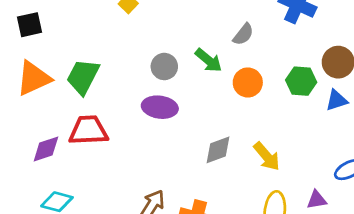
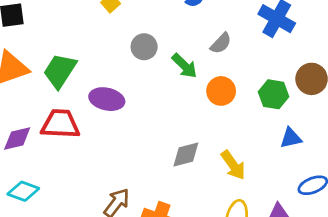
gray circle: (164, 67) -> (144, 47), moved
blue triangle: (337, 100) -> (291, 138), moved
purple ellipse: (160, 107) -> (107, 99), moved

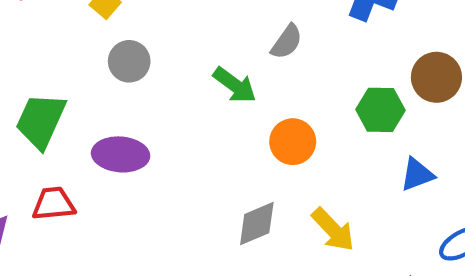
gray circle: (144, 47) -> (129, 61), moved
orange circle: (221, 91) -> (293, 142), moved
red trapezoid: (60, 124) -> (54, 204), size x0.7

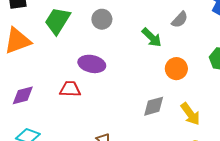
green trapezoid: (41, 121) -> (57, 21), moved
red trapezoid: (54, 204) -> (70, 89), moved

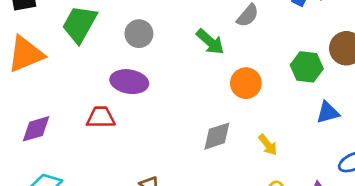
gray circle: (102, 19) -> (139, 34), moved
yellow arrow: (190, 114) -> (268, 145), size x0.7

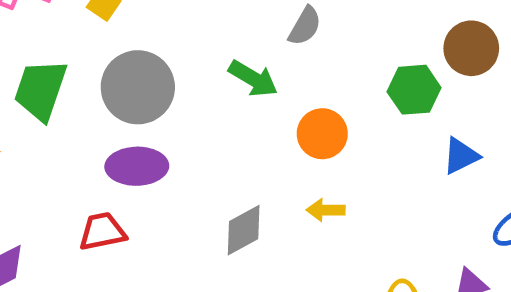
gray circle: (139, 34) -> (138, 87), size x1.6
gray diamond: (217, 136) -> (244, 230), moved
yellow arrow: (268, 145) -> (326, 210), moved, turned 140

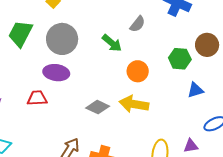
yellow arrow: (326, 210) -> (134, 104), size x1.8
gray diamond: (244, 230) -> (98, 107), turned 45

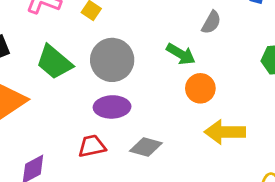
green trapezoid: (20, 34) -> (54, 62), turned -68
orange circle: (138, 71) -> (200, 88), moved
gray diamond: (98, 107) -> (146, 147), moved

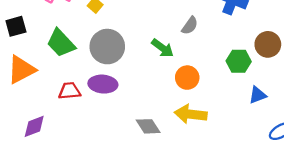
orange circle: (200, 88) -> (187, 78), moved
red trapezoid: (92, 146) -> (69, 91), moved
gray diamond: (146, 147) -> (148, 126), moved, turned 35

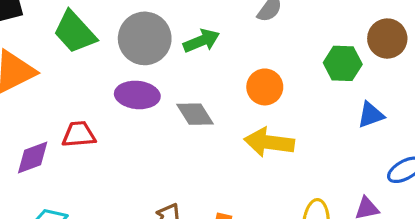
green arrow: (163, 48) -> (201, 41), moved, turned -60
red trapezoid: (69, 91) -> (79, 134), moved
gray diamond: (148, 126) -> (195, 114), moved

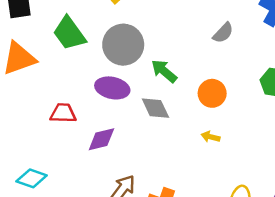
green arrow: (201, 41) -> (164, 71), moved, turned -124
yellow arrow: (269, 142) -> (210, 137), size x0.5
purple diamond: (33, 158) -> (101, 139), moved

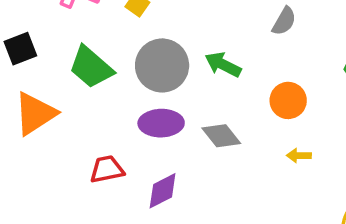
green arrow: (164, 71) -> (223, 65), moved

